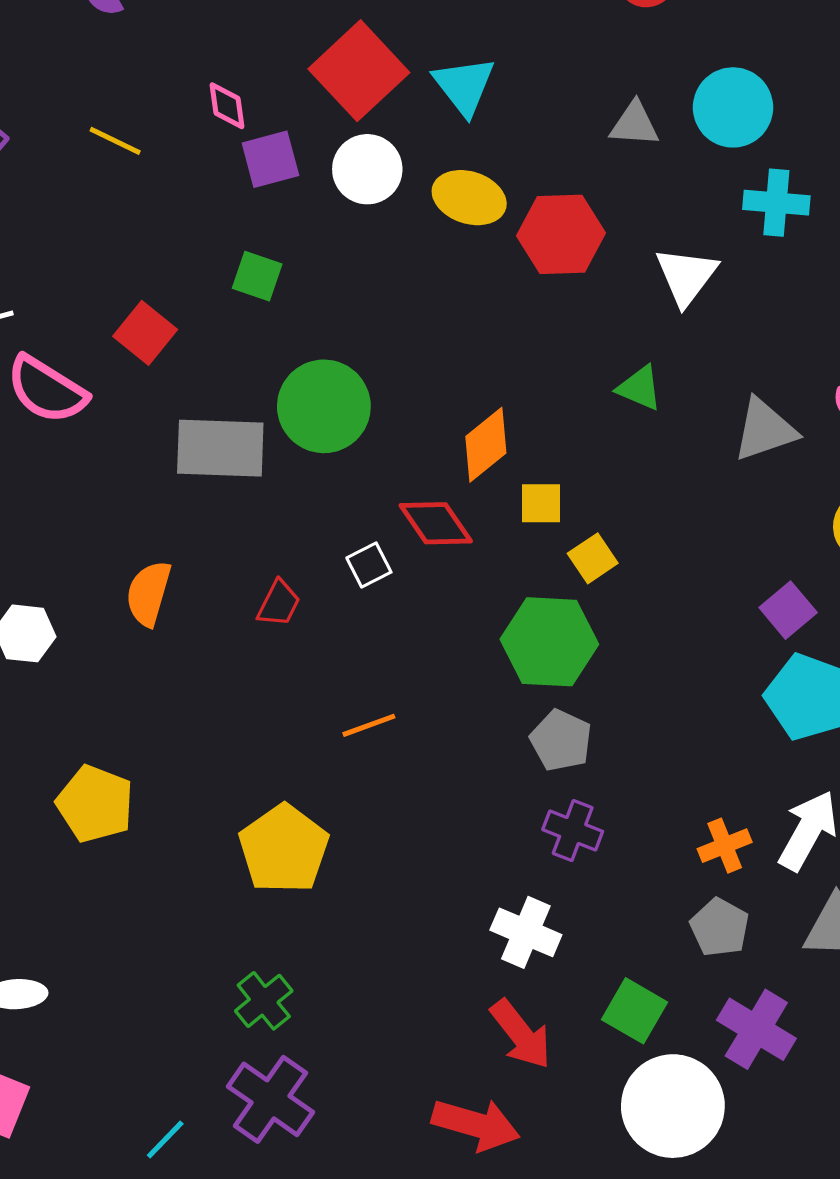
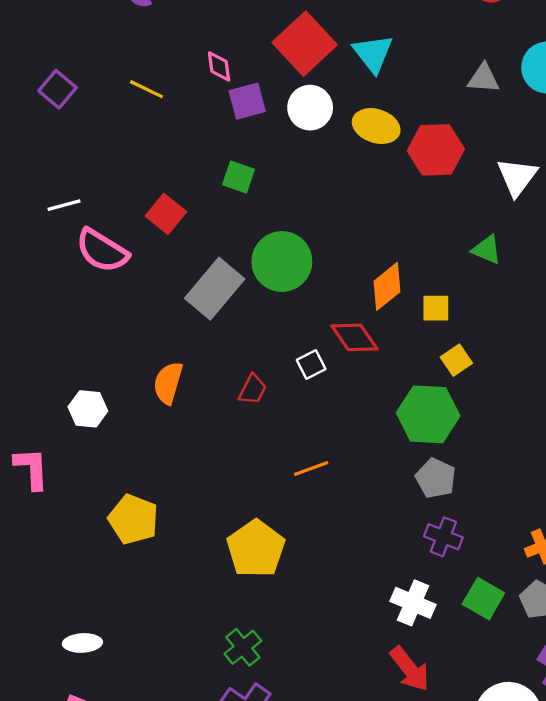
gray rectangle: (220, 448) -> (215, 289), turned -52
yellow square: (541, 503) -> (436, 308), moved
green square: (634, 1011) -> (483, 599), moved

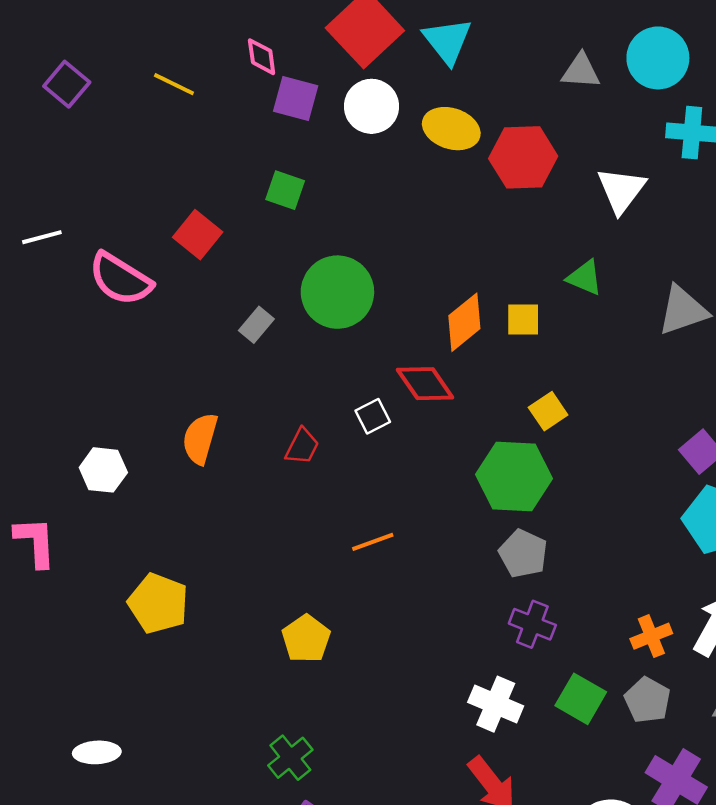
purple square: (247, 101) -> (296, 99), turned 30
white line: (64, 205) -> (42, 237), moved
gray rectangle: (215, 289) -> (256, 325), size x0.5
yellow square: (436, 308) -> (523, 320), moved
yellow pentagon: (256, 549) -> (306, 639), size x0.7

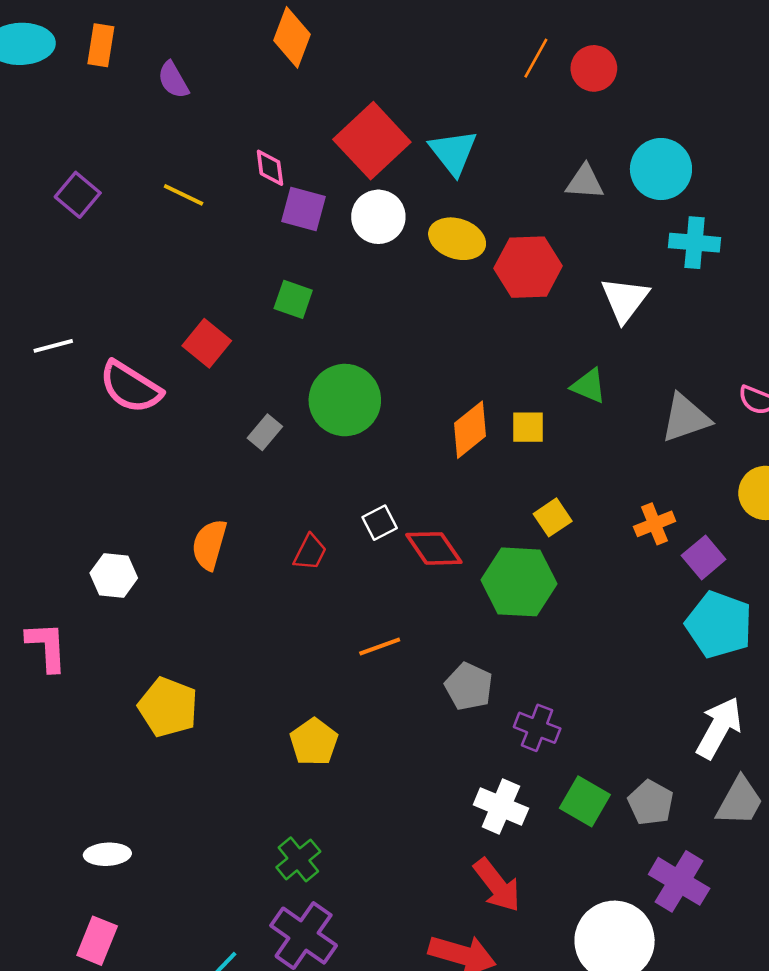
red diamond: (425, 384) -> (434, 548), moved
gray pentagon: (523, 554) -> (469, 686), moved
orange cross: (651, 636) -> (655, 524), moved

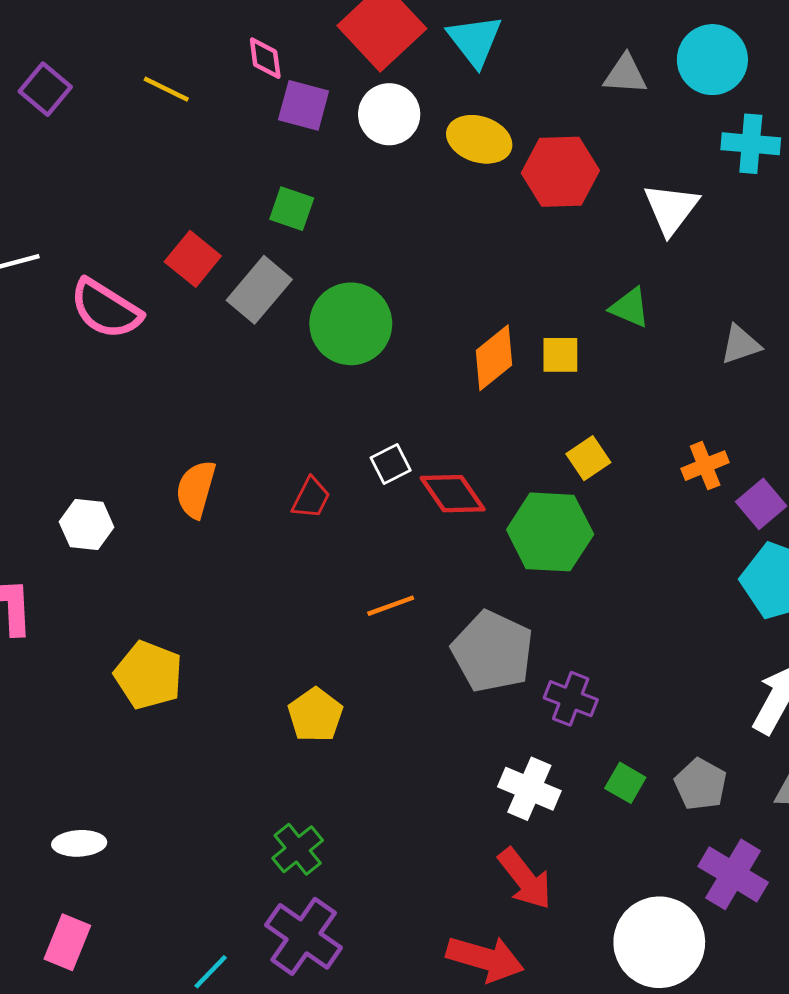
gray triangle: (685, 418) -> (740, 344), size x0.7
gray rectangle: (265, 432) -> (259, 290), moved, size x1.6
gray pentagon: (469, 686) -> (492, 651), size x1.5
green square: (585, 801) -> (625, 783), size x0.7

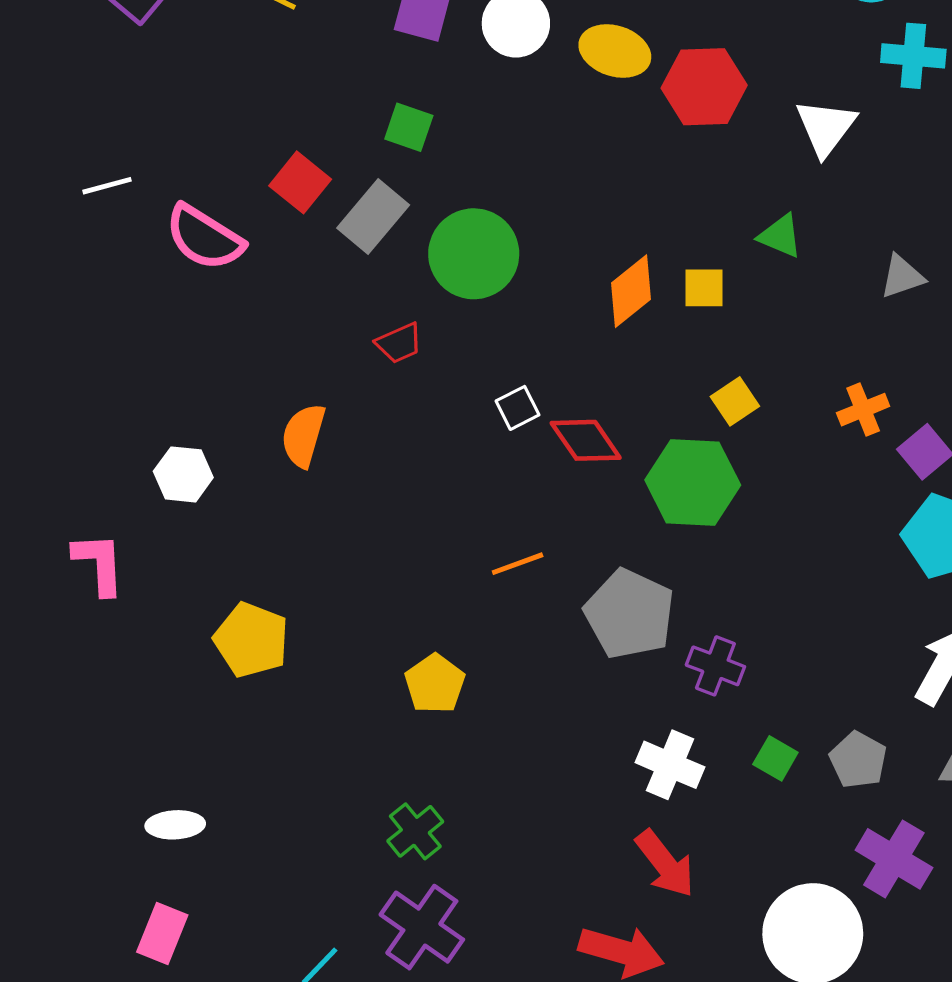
red trapezoid: (311, 498) -> (399, 343), moved, turned 39

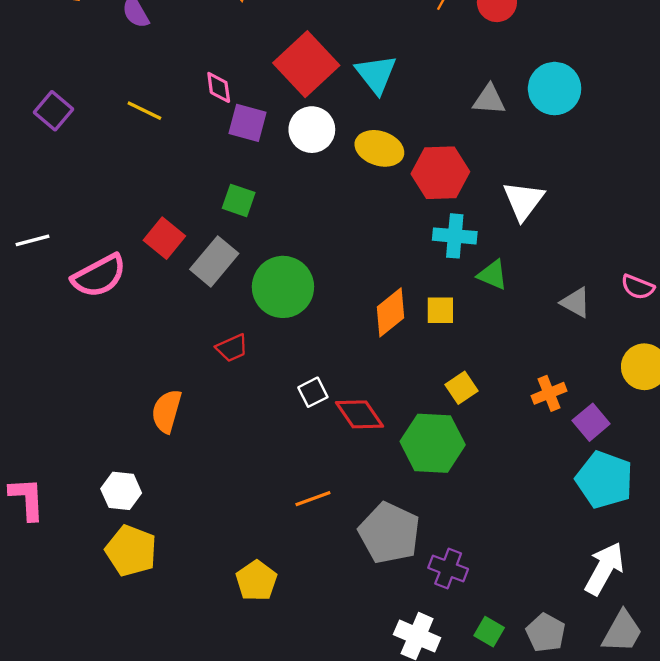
cyan cross: (913, 56) -> (455, 236), moved
pink semicircle: (204, 238) -> (99, 276), turned -60
gray triangle: (902, 276) -> (576, 302), turned 48
white hexagon: (183, 474) -> (121, 491), moved

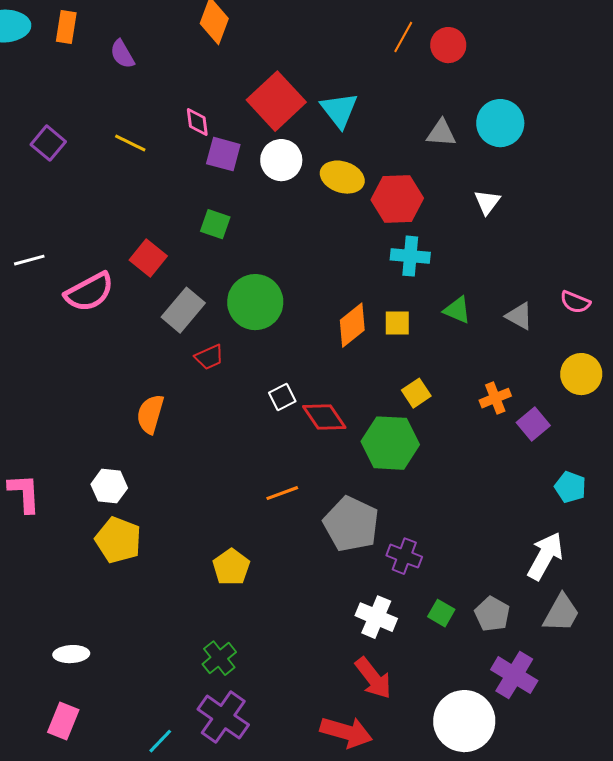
white triangle: (524, 200) -> (487, 202), moved, size x0.7
gray rectangle: (214, 261) -> (183, 310), moved
green triangle: (492, 275) -> (457, 310), moved
cyan pentagon: (604, 480) -> (570, 487), moved, size x0.6

